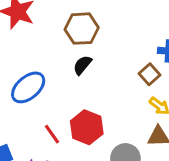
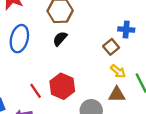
blue ellipse: (28, 87) -> (19, 39), moved, turned -36

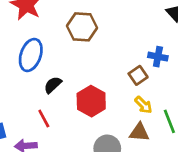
black semicircle: (60, 39) -> (53, 85), moved
red hexagon: (62, 86) -> (91, 101), moved

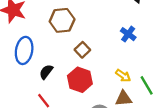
blue cross: (158, 57) -> (128, 34), turned 35
brown square: (138, 75) -> (82, 50), moved

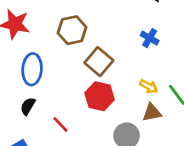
brown square: (82, 50) -> (99, 62), size x1.5
black semicircle: (46, 72) -> (28, 106), moved

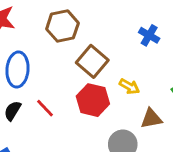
yellow arrow: (149, 86) -> (129, 86), moved
red line: (60, 124) -> (45, 108), moved

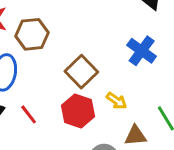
brown hexagon: (62, 26) -> (32, 34), moved
blue cross: (149, 35) -> (142, 51), size x1.4

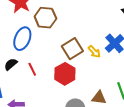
yellow arrow: (116, 101) -> (94, 52), moved

